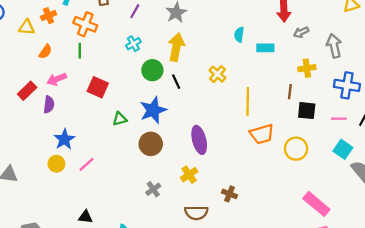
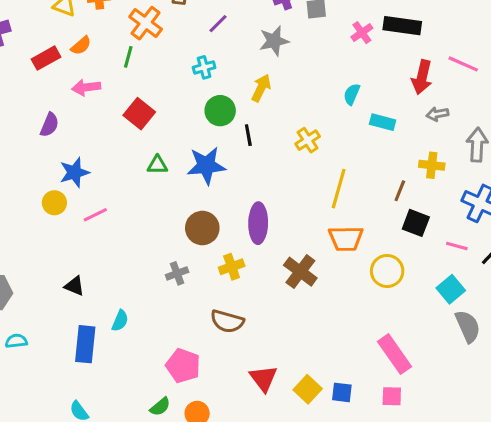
yellow arrow: (176, 47) -> (261, 88), size x0.7
red rectangle: (27, 91) -> (46, 58), moved
purple semicircle: (49, 105) -> (49, 125), moved
brown circle: (151, 144) -> (202, 228), moved
brown cross: (229, 194) -> (300, 272), moved, size x1.5

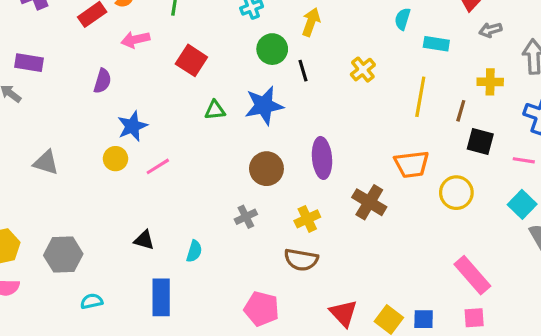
yellow line: (339, 189) -> (420, 97), moved
yellow cross: (232, 267) -> (307, 219), moved
cyan semicircle: (120, 321) -> (194, 251), moved

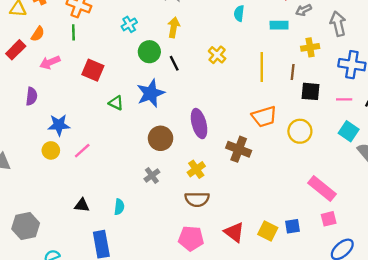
cyan rectangle: (436, 44) -> (279, 25), moved
green triangle: (215, 110) -> (116, 103), turned 42
blue star: (132, 126) -> (59, 125), turned 30
pink pentagon: (262, 309) -> (191, 238), moved

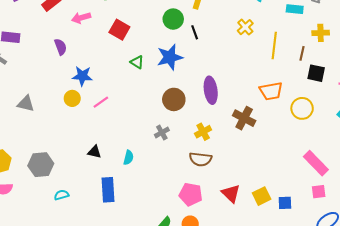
yellow cross: (217, 55) -> (245, 27), moved
purple semicircle: (32, 96) -> (61, 47), turned -35
blue square: (293, 226) -> (285, 203), moved
yellow square: (268, 231) -> (262, 196), turned 30

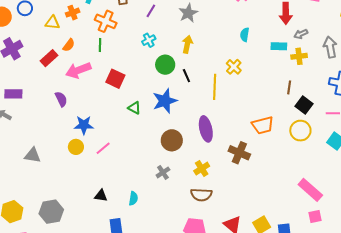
pink arrow: (81, 18) -> (78, 70), size x1.4
yellow cross: (321, 33) -> (299, 56), moved
yellow line: (274, 45) -> (215, 87), moved
black square: (316, 73) -> (304, 105), turned 30
yellow circle: (302, 108) -> (300, 131), moved

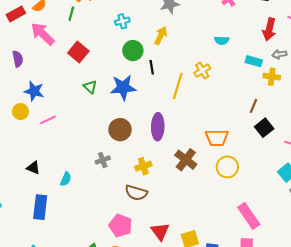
cyan semicircle: (245, 35) -> (222, 40), turned -112
pink arrow: (78, 70) -> (43, 34), turned 50
yellow circle: (300, 131) -> (227, 167), moved

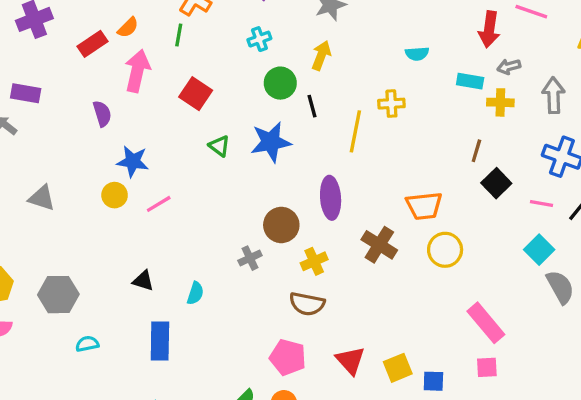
pink arrow: (43, 34) -> (137, 71), turned 65
yellow cross: (202, 71) -> (391, 104), turned 35
brown circle: (120, 130) -> (281, 225), moved

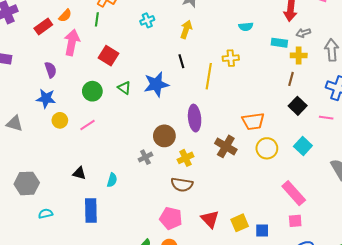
green circle: (280, 83) -> (92, 91), moved
brown line: (476, 151) -> (291, 79), moved
blue star: (133, 161) -> (46, 98), moved
cyan square: (539, 250) -> (303, 146), moved

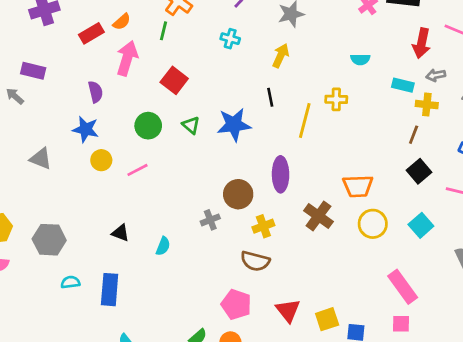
cyan cross: (147, 20) -> (230, 39), turned 32
blue rectangle: (91, 210) -> (110, 290), moved

